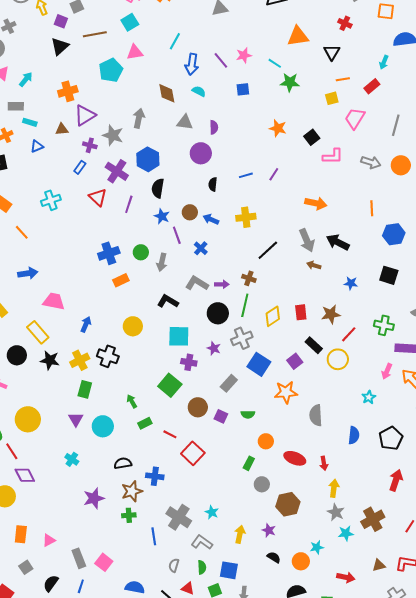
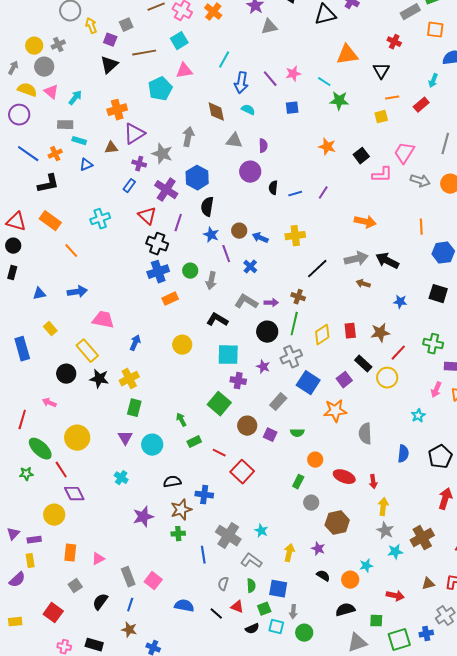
pink trapezoid: (355, 118) -> (404, 153), moved
black semicircle: (213, 184) -> (273, 188), moved
gray arrow: (307, 240) -> (356, 259), turned -80
black cross: (108, 356) -> (157, 244), moved

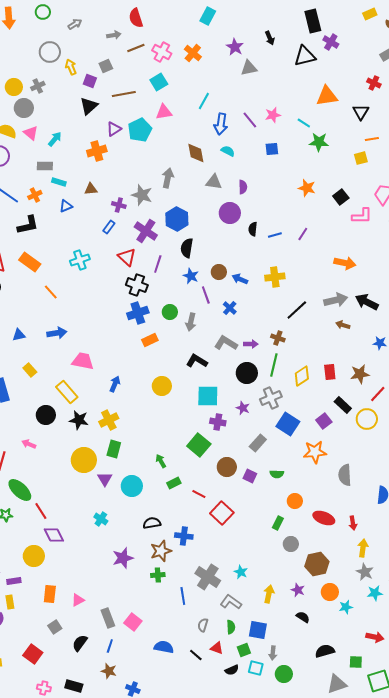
purple triangle: (134, 134) -> (114, 129), moved, size x0.7
yellow circle: (77, 438) -> (84, 460), moved
orange circle: (350, 580) -> (330, 592), moved

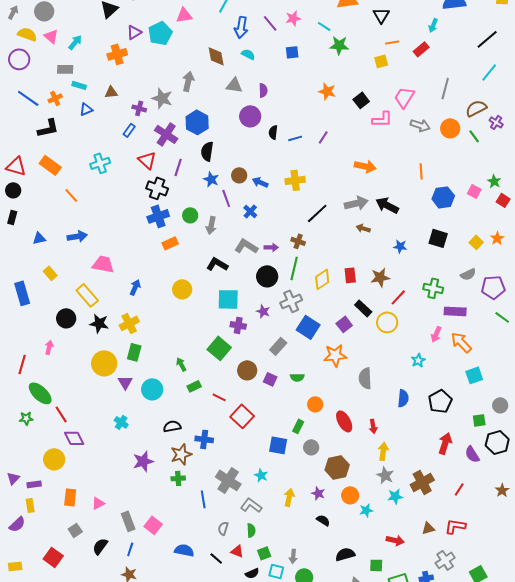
pink arrow: (29, 444) -> (49, 347), turned 80
red ellipse: (324, 518) -> (344, 421), turned 40
blue square: (258, 630) -> (278, 445), moved

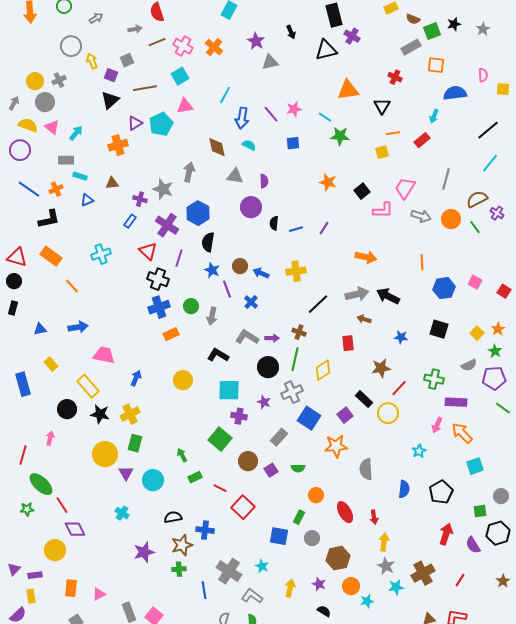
green star: (494, 181) -> (495, 351), moved
red rectangle: (350, 275) -> (348, 343), moved
purple square: (270, 379) -> (271, 470), turned 32

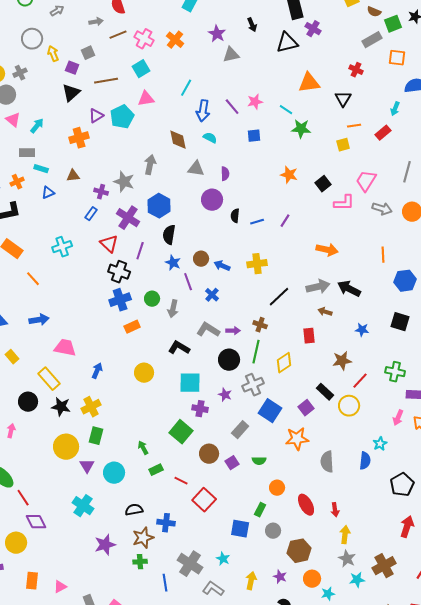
blue semicircle: (404, 489) -> (365, 461), moved
cyan cross: (122, 513) -> (83, 506), size x1.5

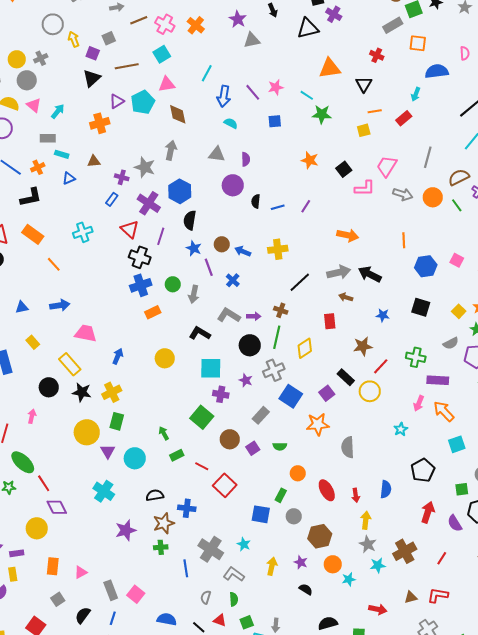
brown diamond: (178, 140) -> (178, 114), moved
blue semicircle: (365, 461) -> (386, 489), moved

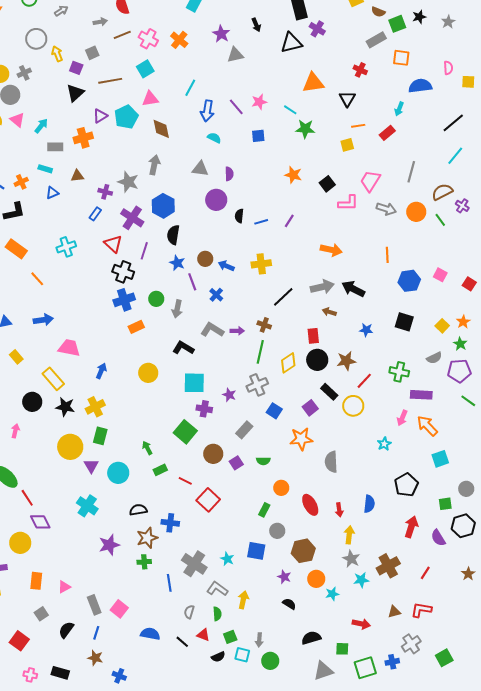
gray rectangle: (48, 138) -> (55, 147), moved
black circle: (250, 345) -> (317, 360), moved
blue square: (291, 396) -> (274, 411), size x0.7
blue square: (261, 514) -> (256, 551), moved
yellow arrow: (272, 566) -> (243, 600), moved

